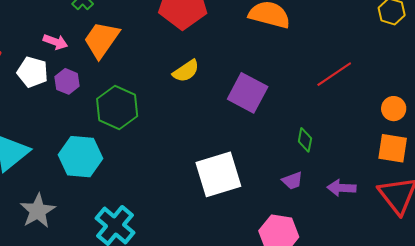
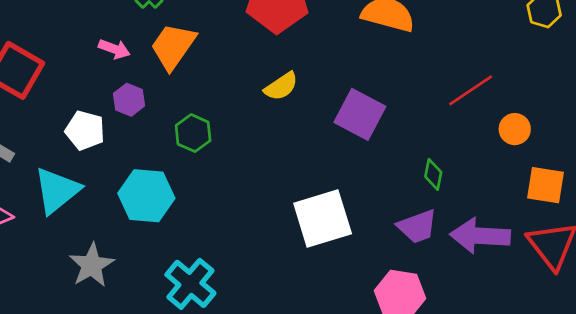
white pentagon: (33, 72) -> (85, 130), moved
green hexagon: (117, 108) -> (193, 133), size x0.7
orange circle: (394, 109) -> (515, 129), moved
purple trapezoid: (292, 181) -> (417, 226), size x1.5
purple arrow: (341, 188) -> (480, 236), size x1.6

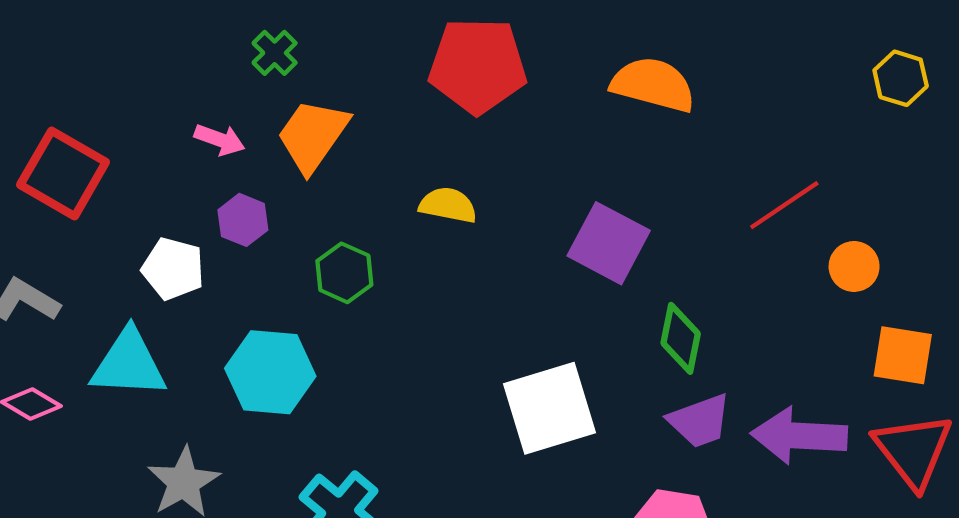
yellow semicircle: (281, 86) -> (448, 205), moved, turned -135
green diamond: (433, 174) -> (681, 338), moved, size x1.4
cyan triangle: (57, 190) -> (129, 364), turned 42

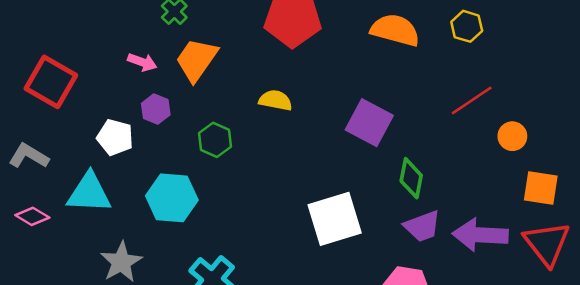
yellow hexagon: (901, 78) -> (467, 26), moved

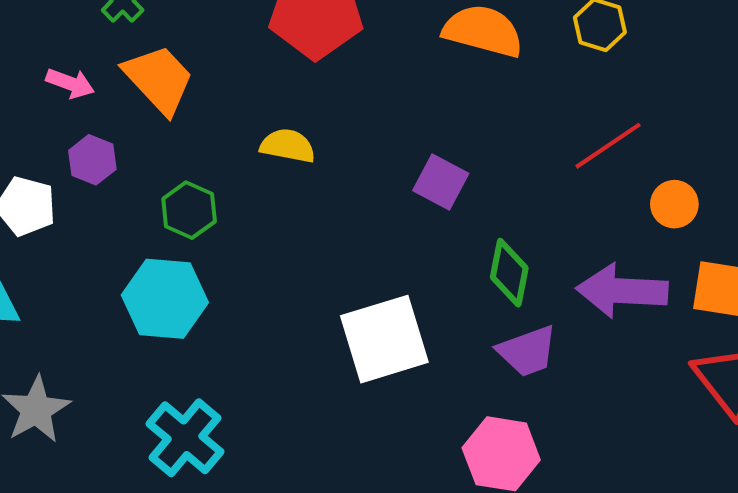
orange trapezoid: (196, 60) -> (159, 79), turned 102
purple square: (369, 123) -> (441, 182), size x0.7
cyan hexagon: (172, 198) -> (165, 299), moved
purple arrow: (480, 235) -> (622, 291), moved

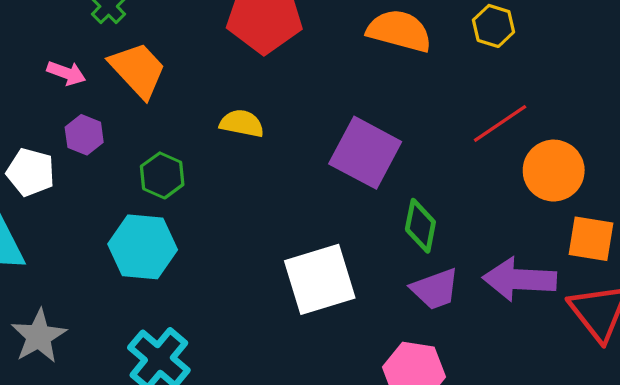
purple square: (441, 182) -> (365, 153), size x1.6
orange circle: (674, 204) -> (554, 171), size x1.6
purple arrow: (622, 291) -> (520, 279), moved

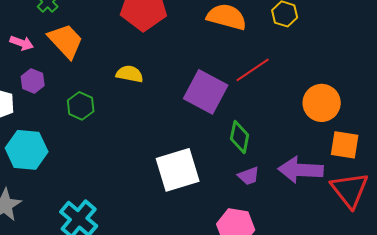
red line: (500, 123) -> (253, 70), moved
cyan hexagon: (143, 247) -> (27, 150), moved
purple trapezoid: (435, 289) -> (249, 176), size x0.7

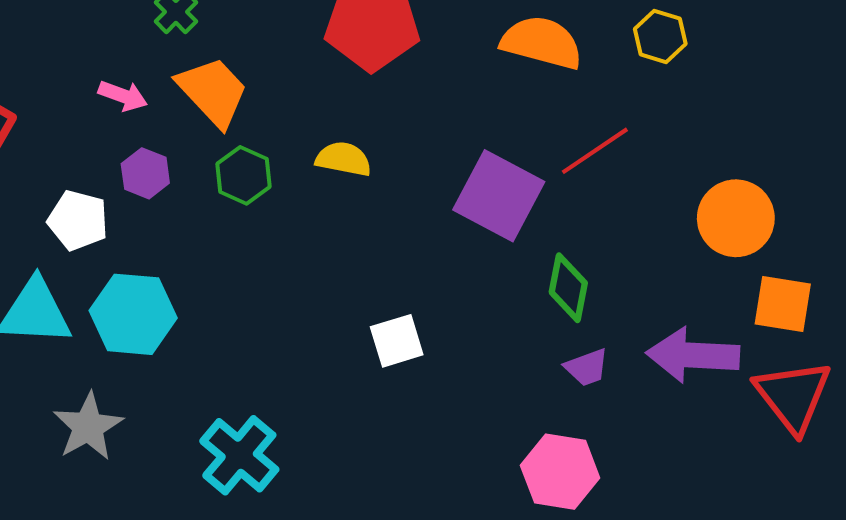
green hexagon: (81, 106) -> (243, 175), moved
white square: (178, 170) -> (397, 341), moved, size x0.6

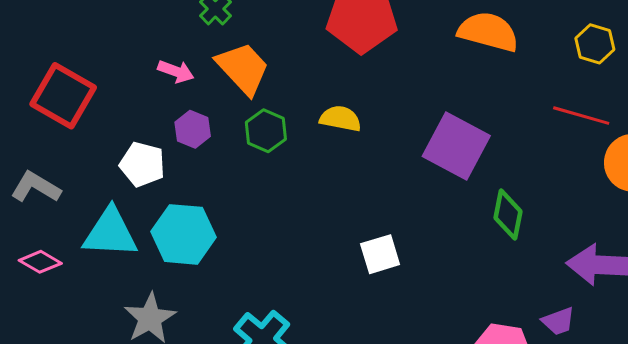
yellow hexagon: (660, 36) -> (595, 44), moved
red line: (595, 151) -> (581, 116), moved, turned 50
purple trapezoid: (587, 367) -> (558, 321), moved

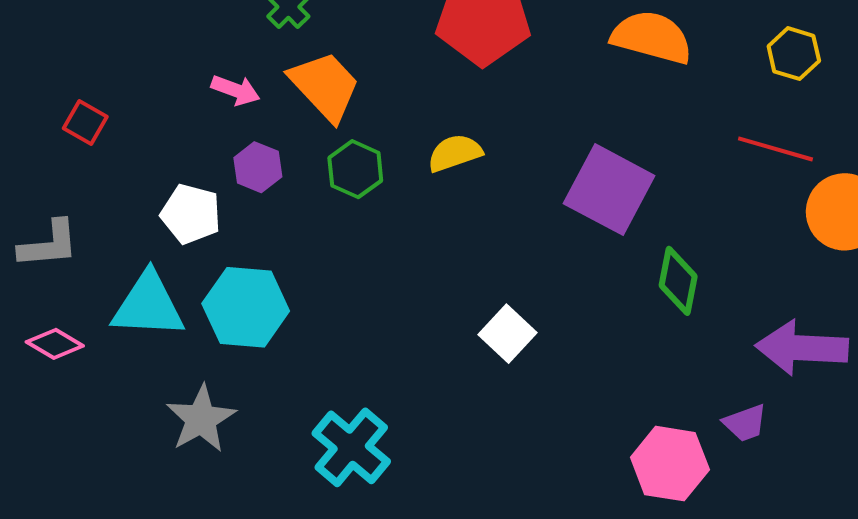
red square: (63, 96) -> (85, 123), size x0.5
yellow semicircle: (340, 119) -> (455, 153), turned -30
gray L-shape: (36, 187) -> (49, 244), turned 144
white square: (380, 254) -> (508, 334), turned -30

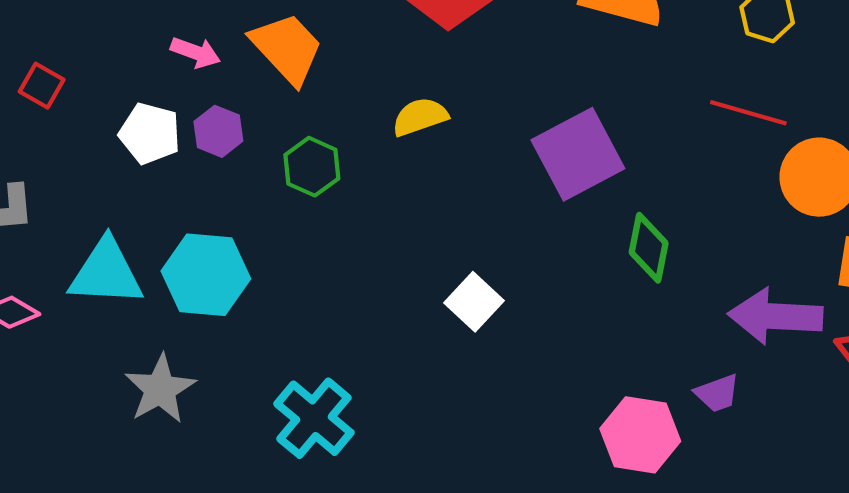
green hexagon: (355, 169) -> (312, 167), moved
purple square: (609, 190) -> (578, 154), turned 34
white pentagon: (191, 214) -> (150, 133), moved

